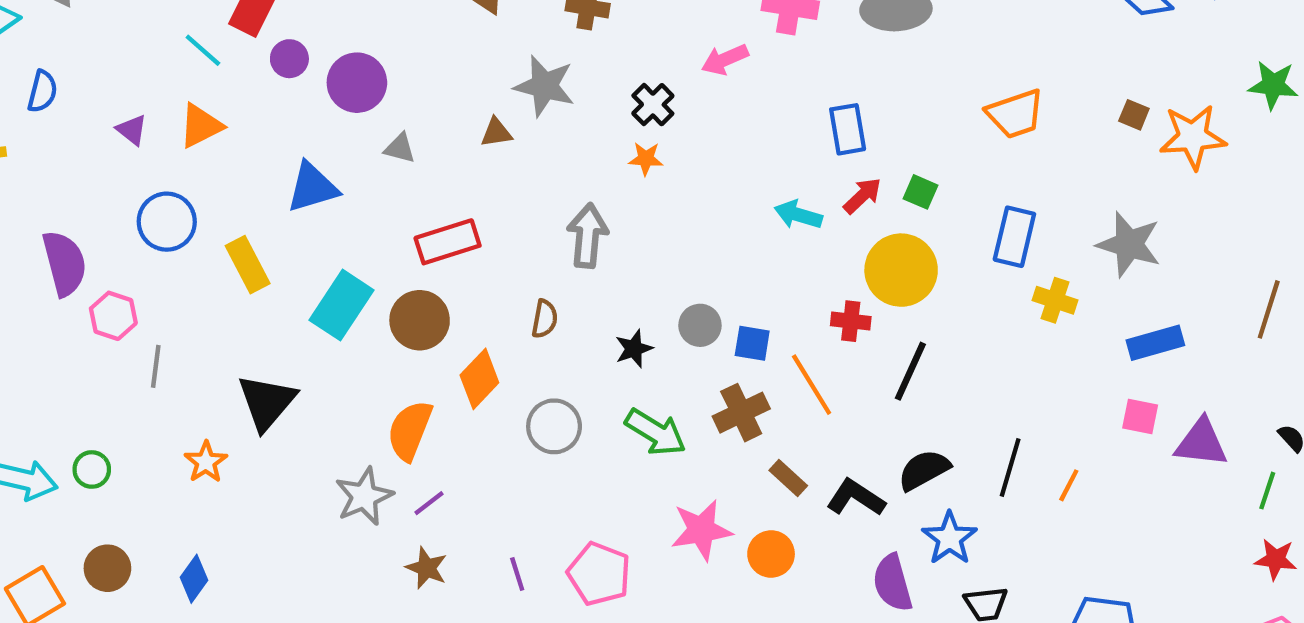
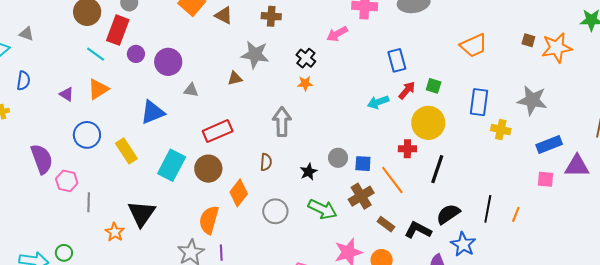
cyan arrow: (798, 215) -> (378, 102), turned -30
purple triangle: (1201, 443) -> (577, 166), moved
orange star: (206, 462) -> (115, 232), moved
purple line: (429, 503) -> (221, 253), turned -49

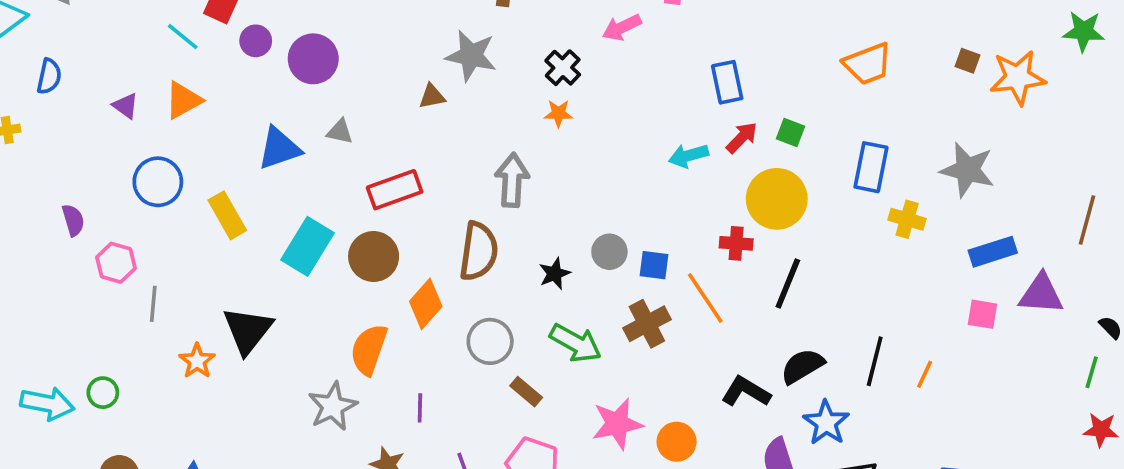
gray triangle: (191, 90) -> (340, 132), moved
purple semicircle: (42, 159) -> (73, 220), size x0.6
brown semicircle: (266, 162) -> (479, 251), size x1.8
brown rectangle: (386, 224) -> (526, 392), moved
purple line: (221, 253) -> (420, 408), moved

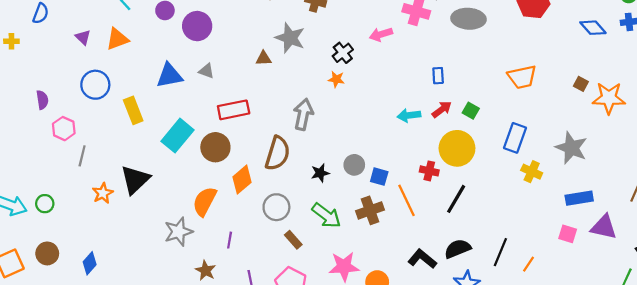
blue rectangle: (727, 82) -> (438, 76), size x0.7

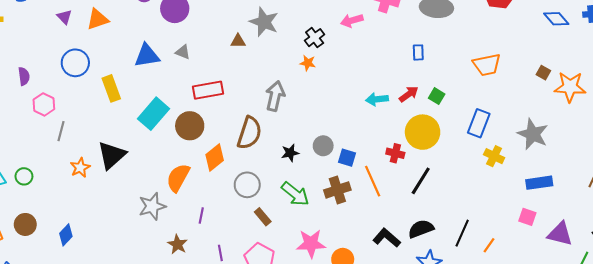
blue rectangle: (438, 76) -> (418, 52), moved
purple triangle: (604, 227) -> (560, 234), moved

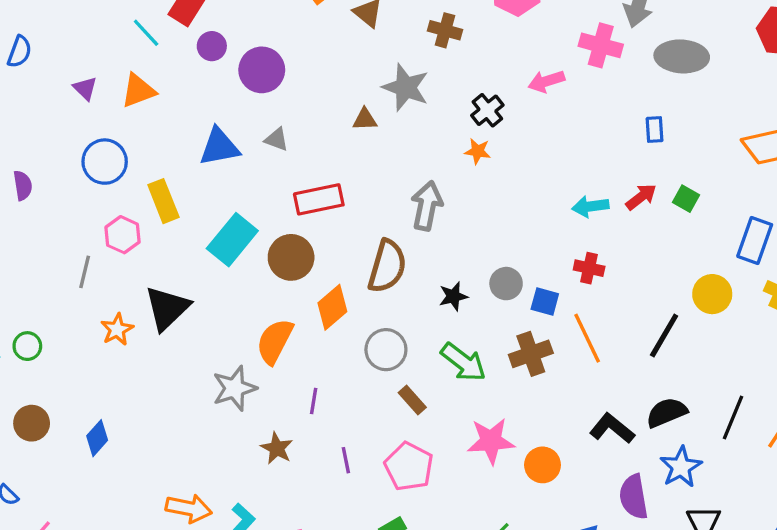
pink hexagon: (44, 104) -> (123, 235), moved
yellow circle: (423, 132) -> (712, 294), moved, size x0.7
red cross: (395, 153) -> (589, 268), moved

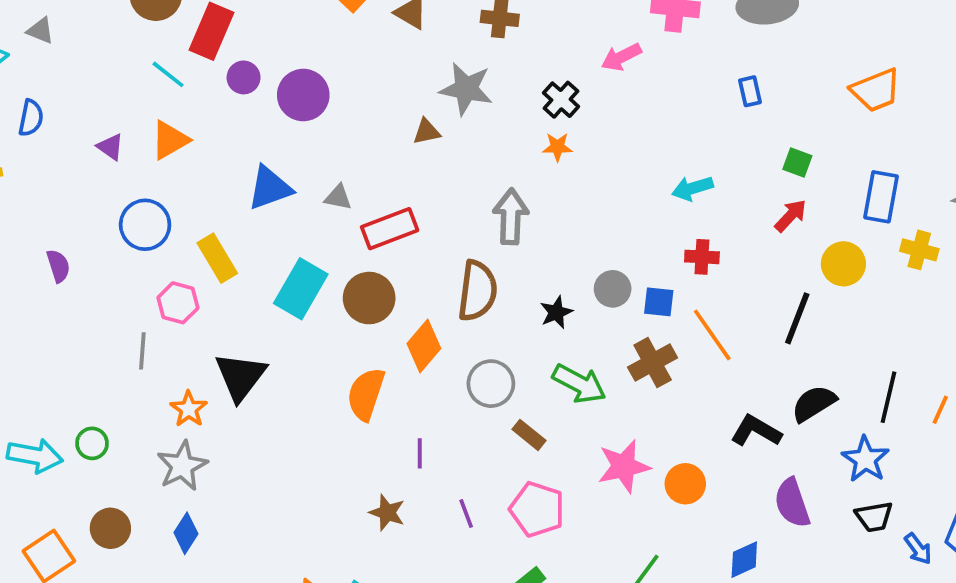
gray triangle: (277, 139) -> (338, 197), moved
red arrow: (641, 197) -> (791, 216), moved
gray star: (234, 388) -> (182, 466), moved
blue star: (681, 467) -> (865, 459), moved

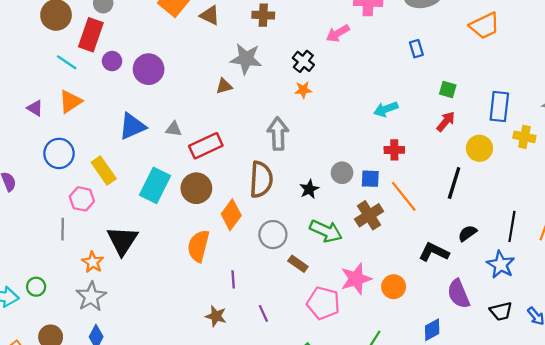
orange trapezoid: (876, 90) -> (485, 26), moved
black semicircle: (814, 403) -> (467, 233), size x0.7
pink pentagon: (537, 509) -> (323, 303), moved
black trapezoid: (874, 517) -> (501, 311), moved

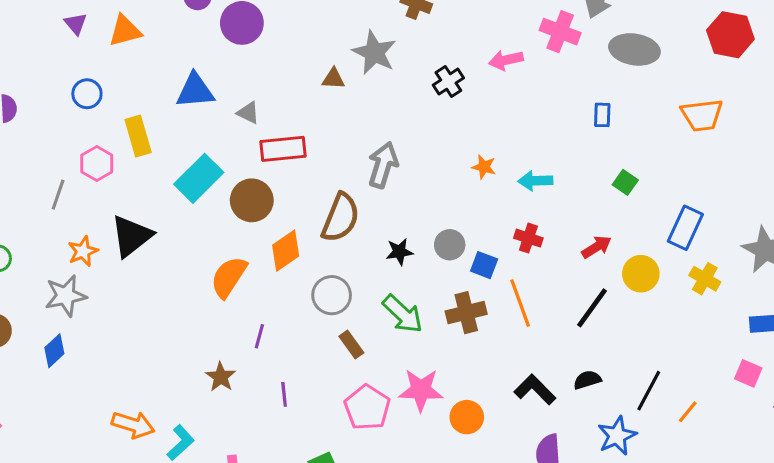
orange star: (303, 90) -> (484, 167), moved
red arrow: (446, 122) -> (596, 247), moved
blue circle: (59, 153) -> (87, 94), size x0.7

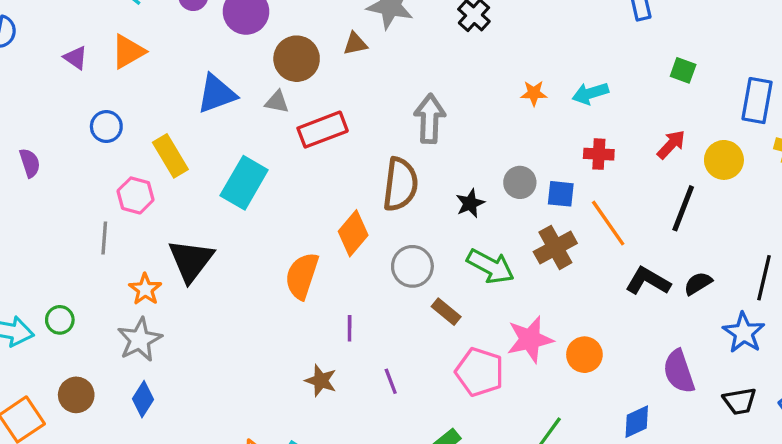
brown circle: (252, 200) -> (297, 59), moved
black L-shape: (535, 390) -> (648, 281), moved

